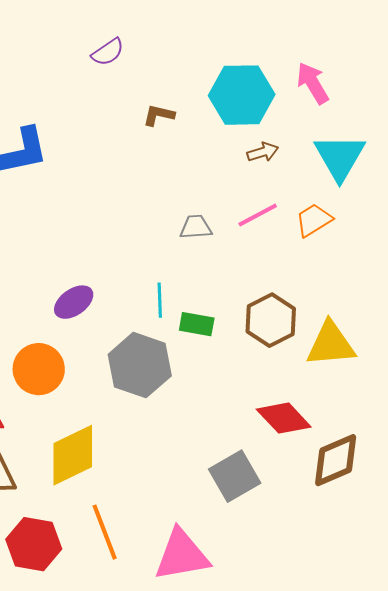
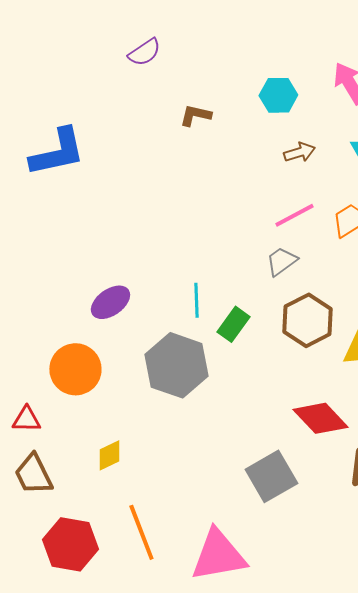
cyan hexagon: (242, 95) -> (278, 95), size x0.6
gray trapezoid: (196, 227) -> (281, 261), moved, turned -32
green rectangle: (197, 324) -> (233, 324), turned -64
yellow diamond: (73, 455) -> (109, 455), size x0.5

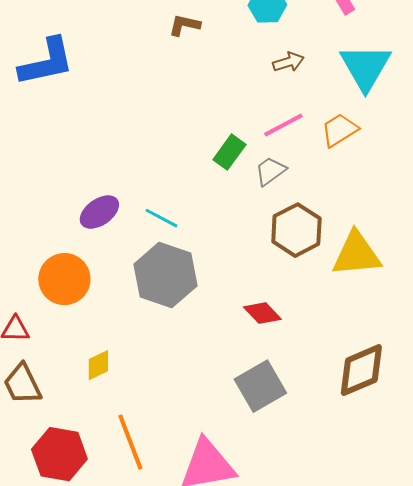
cyan line: (196, 300) -> (161, 218), moved, turned -60
green rectangle: (233, 324) -> (229, 152), moved
red diamond: (320, 418) -> (262, 313), moved, size x0.7

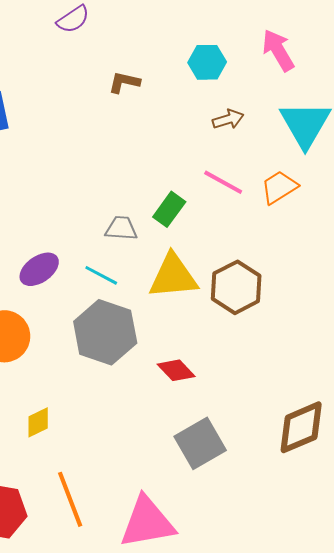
pink line: (283, 125) -> (223, 182), turned 57
gray trapezoid: (270, 171) -> (121, 228), moved, turned 40
yellow triangle: (356, 254) -> (173, 276), moved
red diamond: (262, 313) -> (176, 370), moved

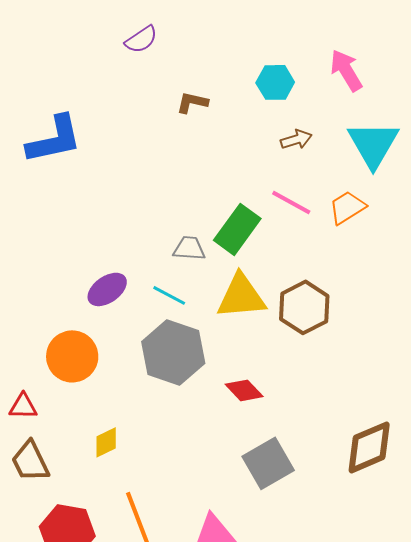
green rectangle: (169, 209) -> (237, 229), size x1.4

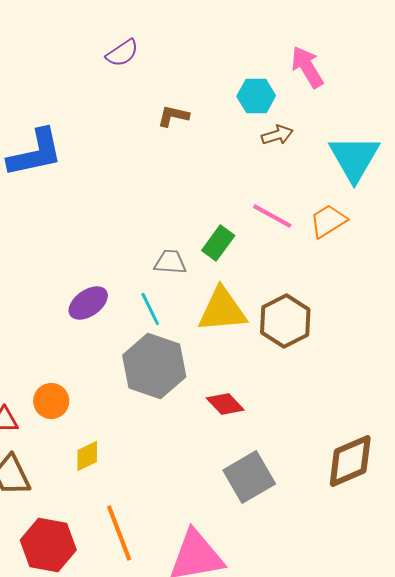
pink arrow: (346, 70) -> (307, 67), moved
brown arrow: (296, 139) -> (277, 135), moved
green rectangle: (237, 229) -> (218, 243), size x0.7
cyan line: (169, 295) -> (150, 309), turned 36
orange circle: (72, 356) -> (51, 401), moved, size x0.7

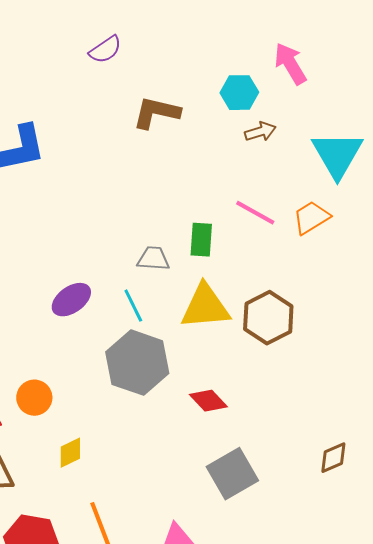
brown L-shape: (173, 116) -> (156, 113), size x1.5
green rectangle: (218, 243) -> (201, 240), turned -32
brown diamond: (350, 461) -> (333, 458), size x0.6

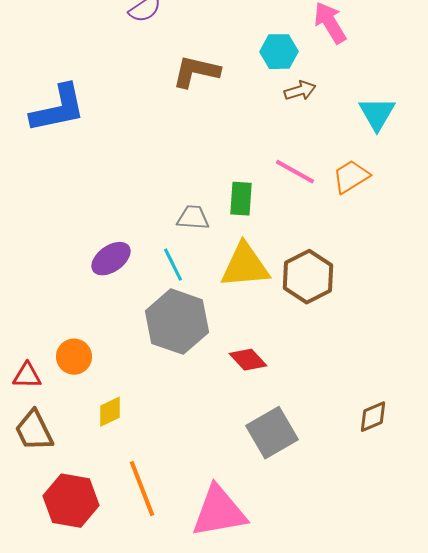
cyan triangle: (337, 155) -> (377, 114), size x0.7

